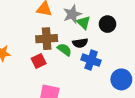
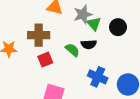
brown cross: (47, 39) -> (39, 35), moved
blue cross: (91, 60) -> (98, 77), moved

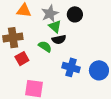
green triangle: (94, 24) -> (55, 26), moved
black circle: (118, 27) -> (75, 14), moved

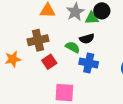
green triangle: (55, 26) -> (92, 18), moved, turned -40
blue cross: (71, 67) -> (89, 63), moved

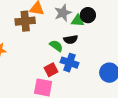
brown cross: (38, 40) -> (25, 21), moved
red square: (49, 62) -> (51, 70), moved

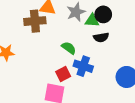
black semicircle: (71, 39) -> (101, 37), moved

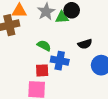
black semicircle: (101, 37) -> (85, 44), moved
red square: (63, 74) -> (42, 70), turned 32

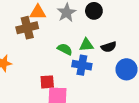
green triangle: (62, 17) -> (86, 45), moved
red square: (42, 70) -> (47, 82), moved

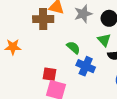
green triangle: (86, 45) -> (104, 40), moved, turned 40

